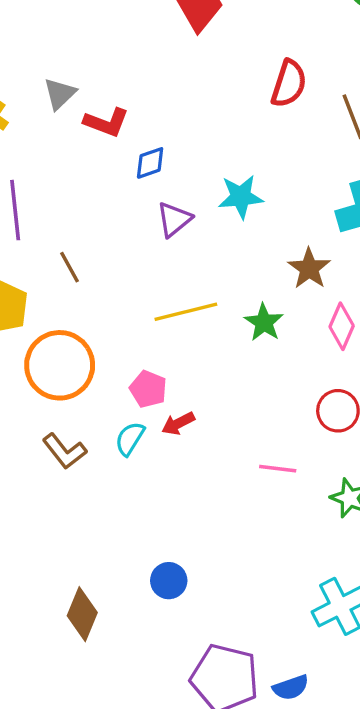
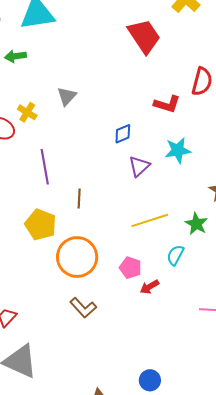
red L-shape: (106, 122) -> (167, 104), moved
brown line: (70, 267) -> (79, 198), turned 36
cyan semicircle: (130, 439) -> (175, 255), moved

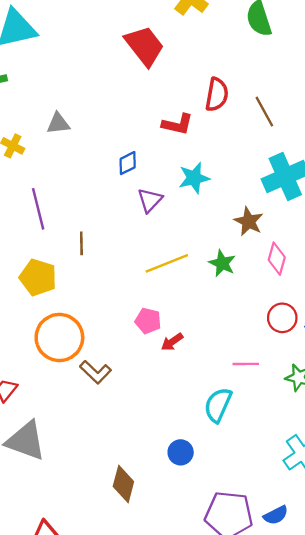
gray triangle: (67, 96) -> (58, 123), turned 45
cyan semicircle: (175, 255) -> (218, 405), moved, size x1.4
orange circle: (77, 257) -> (59, 337), moved

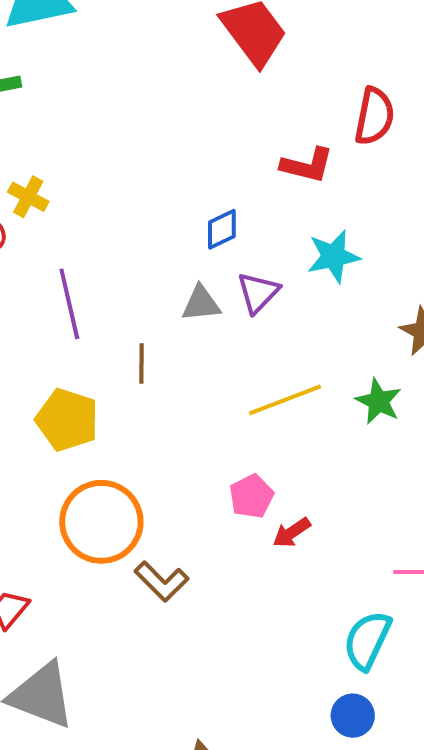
gray triangle: (58, 123) -> (201, 303), moved
pink pentagon: (148, 321) -> (251, 496), turned 30
blue circle: (181, 452) -> (353, 716), moved

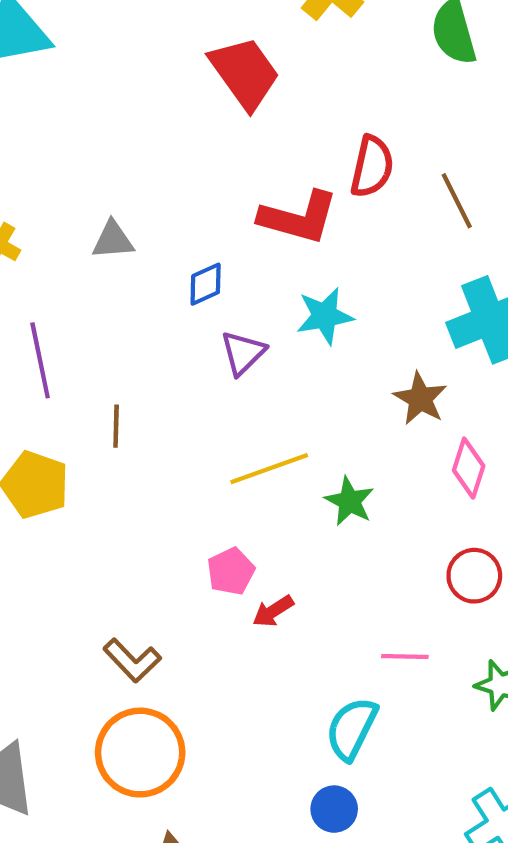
red L-shape: (307, 165) -> (299, 217), size x1.4
gray triangle: (201, 303) -> (113, 240), moved
green star: (379, 401) -> (349, 501), moved
orange circle: (101, 522) -> (140, 753), moved

